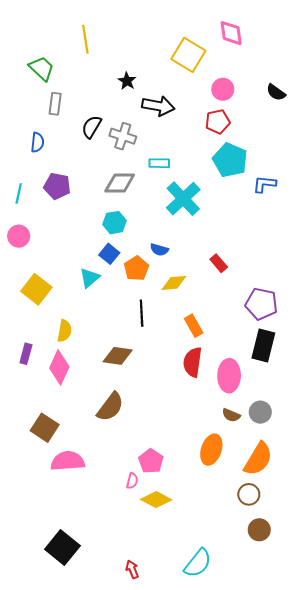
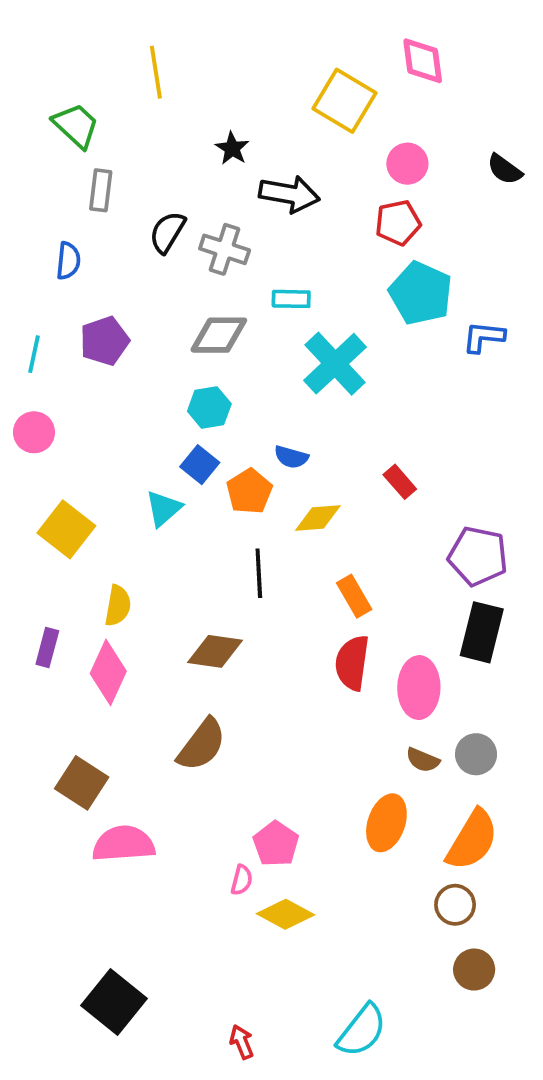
purple pentagon: (57, 186) -> (104, 341), turned -30

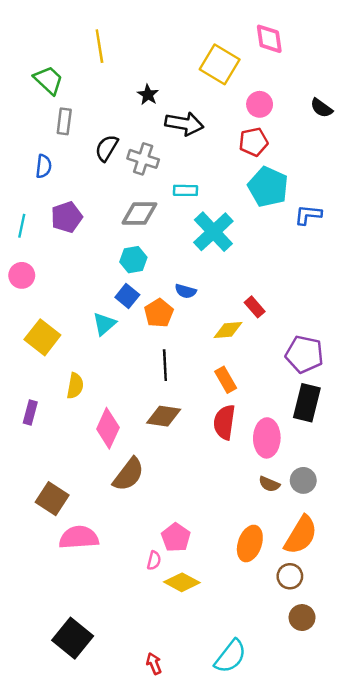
yellow diamond: (318, 518) -> (228, 330), moved
brown diamond: (215, 651) -> (164, 416), moved
pink diamond: (108, 672) -> (108, 428), moved
orange ellipse: (386, 823) -> (250, 544), moved

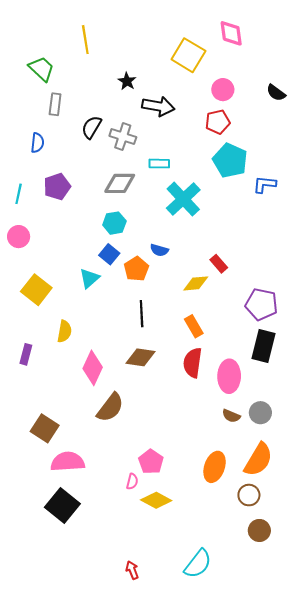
black square: (73, 638) -> (62, 505), moved

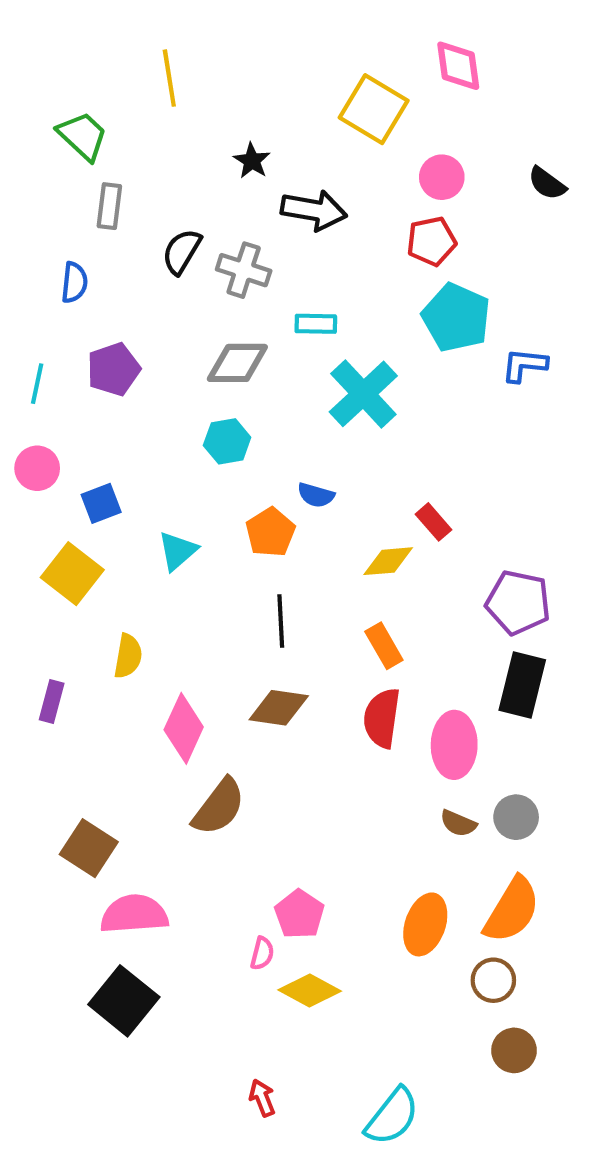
blue square: (109, 254) -> (101, 503), moved, turned 30
red arrow: (132, 570) -> (262, 1098), moved

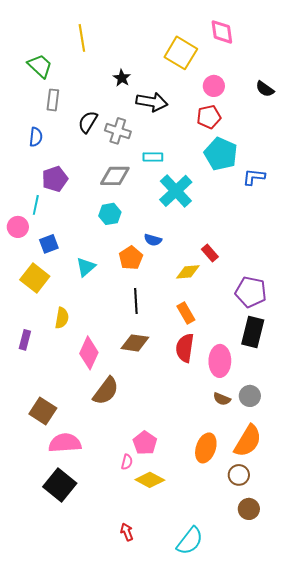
cyan line: (37, 384) -> (36, 205), moved

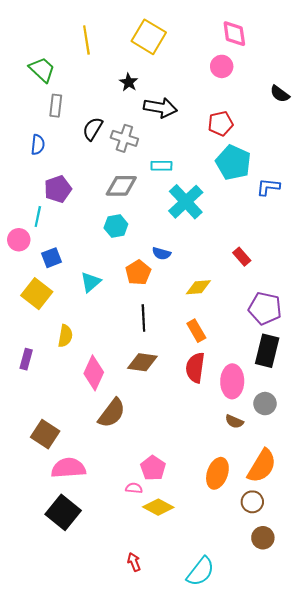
yellow square: (181, 53) -> (149, 37), moved
pink circle: (214, 86) -> (222, 66), moved
red rectangle: (210, 253) -> (242, 257), moved
gray circle: (250, 396) -> (265, 404), moved
pink semicircle: (127, 462) -> (134, 488), turned -98

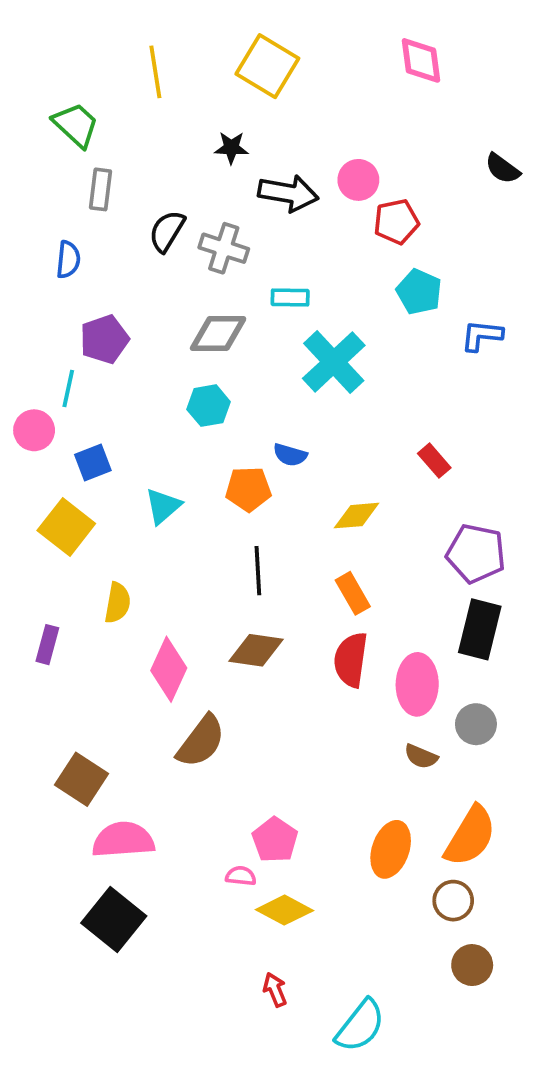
pink circle: (222, 66) -> (358, 180), moved
black star: (129, 82) -> (231, 148), turned -30
cyan pentagon: (233, 163) -> (419, 292), size x0.7
orange pentagon: (138, 272) -> (248, 489), turned 30
red arrow: (134, 562) -> (275, 990), moved

